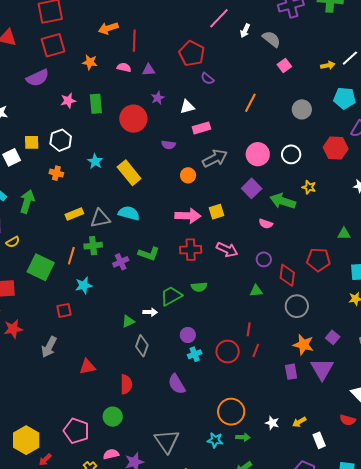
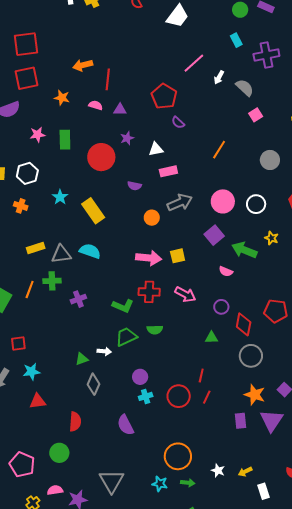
green L-shape: (149, 254) -> (123, 306), moved
cyan star: (84, 285) -> (31, 372), moved

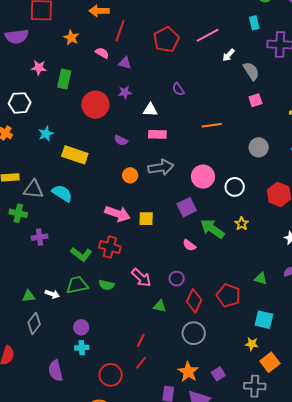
red pentagon: (164, 96) -> (166, 39), moved
orange line: (219, 150) -> (212, 125), turned 36
yellow rectangle: (93, 211) -> (75, 155), turned -50
pink arrow: (185, 294) -> (141, 278), moved
red circle: (179, 396) -> (111, 375), moved

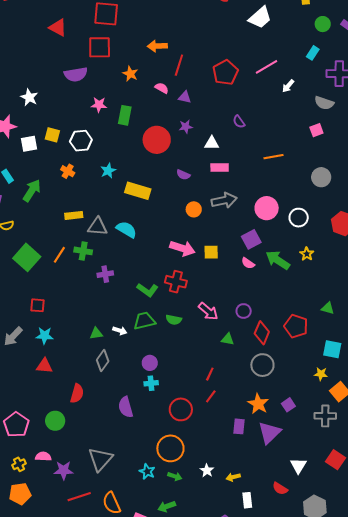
cyan rectangle: (254, 23) -> (313, 53), turned 48
gray semicircle: (251, 71) -> (324, 103), moved, turned 144
pink semicircle: (189, 245) -> (248, 263), moved

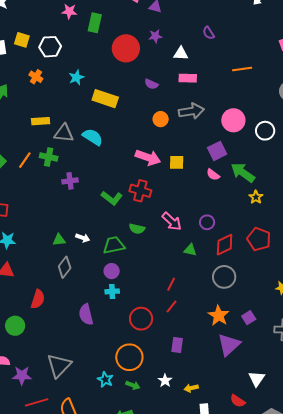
yellow star: (307, 254) -> (256, 197), moved
green trapezoid: (144, 321) -> (114, 245), moved
red diamond: (262, 333) -> (225, 245), turned 40
purple rectangle: (239, 426) -> (177, 345), moved

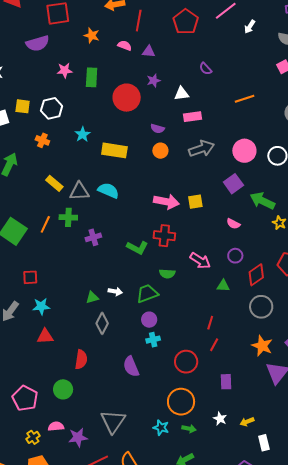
orange circle: (161, 119) -> (160, 151), moved
yellow rectangle: (41, 121) -> (54, 183), turned 54
pink semicircle: (213, 175) -> (233, 224), moved

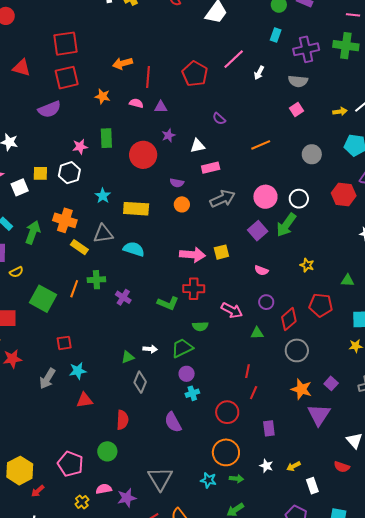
pink star: (65, 70) -> (80, 147), moved
orange cross: (42, 140) -> (65, 220), moved, size x1.6
gray triangle: (79, 191) -> (103, 234), moved
green arrow: (262, 201) -> (286, 225), moved, turned -75
purple cross: (93, 237) -> (123, 297), turned -35

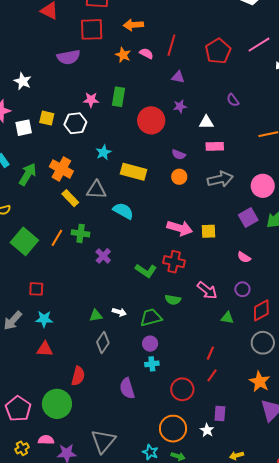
orange arrow: (123, 63) -> (133, 25), moved
pink semicircle: (136, 103) -> (146, 53), moved
green circle: (107, 451) -> (57, 404), size x1.5
white star: (266, 466) -> (207, 430), moved

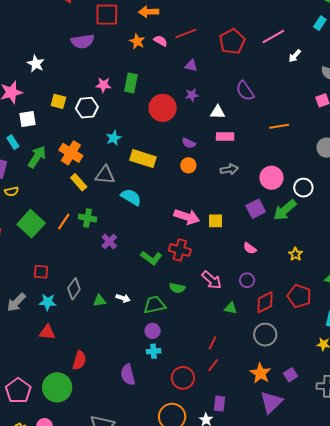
red line: (171, 45) -> (186, 34), turned 50
purple semicircle: (233, 100) -> (245, 91), size x1.5
white square: (24, 128) -> (27, 119), moved
gray arrow: (220, 179) -> (229, 169), size x0.7
gray diamond: (103, 342) -> (74, 289), moved

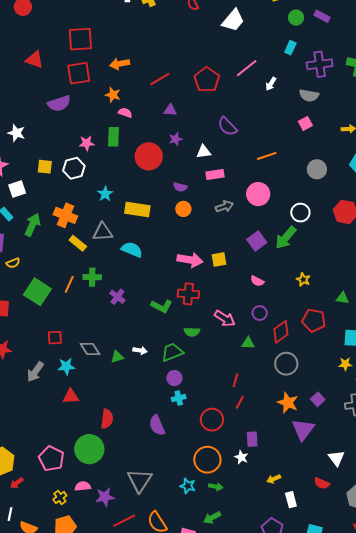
pink semicircle: (160, 41) -> (125, 113), moved
pink circle: (271, 178) -> (258, 194), moved
gray diamond: (74, 289) -> (90, 349), turned -60

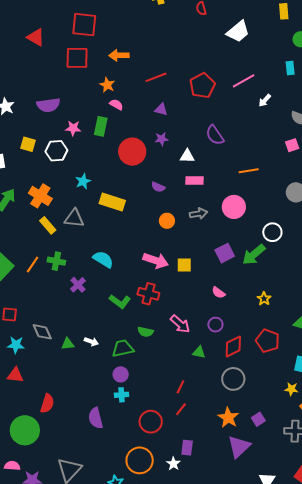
cyan rectangle: (290, 48) -> (290, 68), turned -40
purple semicircle: (59, 103) -> (48, 105), moved
orange circle: (183, 209) -> (167, 221), moved
cyan semicircle: (132, 250) -> (103, 259), moved

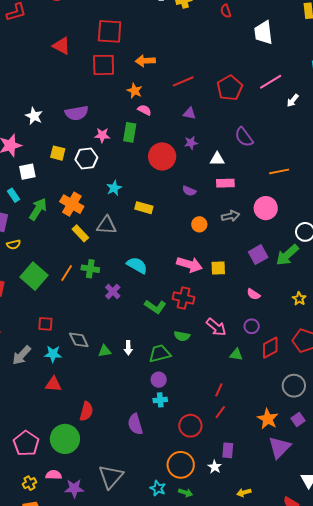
white trapezoid: (238, 31) -> (263, 33), turned 125
yellow rectangle: (112, 202) -> (144, 208), size x0.7
white arrow: (91, 342) -> (128, 348), turned 72
gray circle: (233, 379) -> (294, 386), moved

